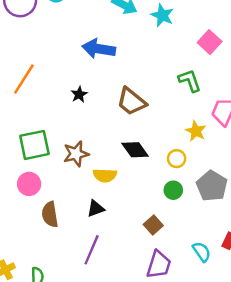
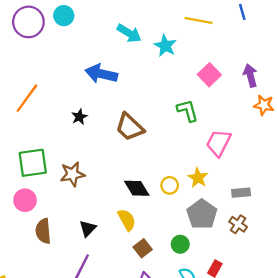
yellow star: (196, 131) -> (198, 178), moved
black diamond: (135, 150) -> (137, 188), moved
yellow semicircle: (105, 175) -> (127, 220), moved, turned -125
green circle: (173, 190) -> (180, 244), moved
black triangle: (96, 208) -> (88, 228), turned -30

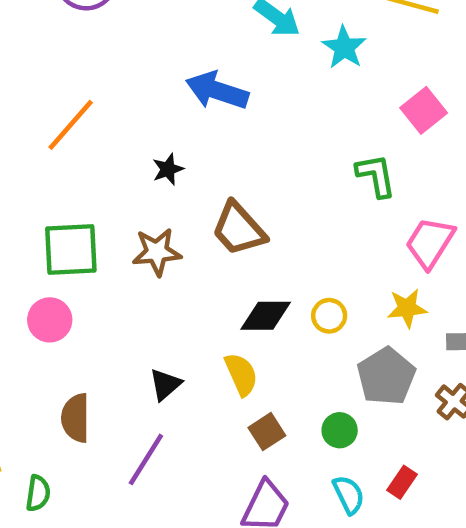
brown trapezoid: (130, 127) -> (239, 229), moved
brown star: (72, 174) -> (157, 252), moved
yellow star: (198, 178) -> (407, 308), moved, turned 30
black diamond: (137, 188) -> (266, 316), turned -64
brown semicircle: (43, 231) -> (76, 418), moved

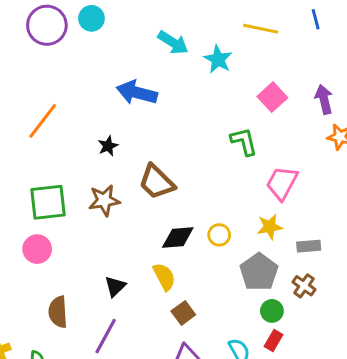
green circle: (340, 430) -> (272, 311), moved

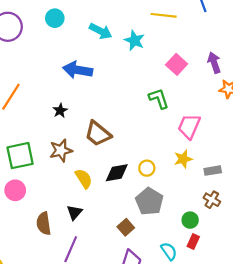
cyan circle: (91, 18) -> (55, 18), moved
gray pentagon: (259, 272) -> (149, 201), moved
yellow semicircle: (164, 277) -> (84, 179), moved
brown semicircle: (58, 312) -> (44, 223), moved

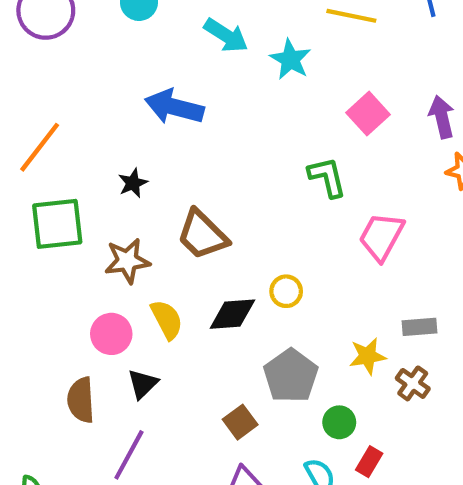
green square: (20, 156) -> (57, 224), moved
yellow star: (183, 159) -> (368, 356), moved
yellow circle: (147, 168) -> (286, 291), moved
pink circle: (15, 190) -> (111, 334), moved
green circle: (190, 220) -> (339, 422), moved

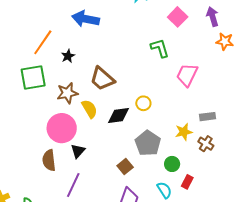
orange line: (40, 147) -> (43, 42), moved
yellow semicircle: (167, 320) -> (89, 109), moved
pink circle: (111, 334) -> (62, 128), size x1.5

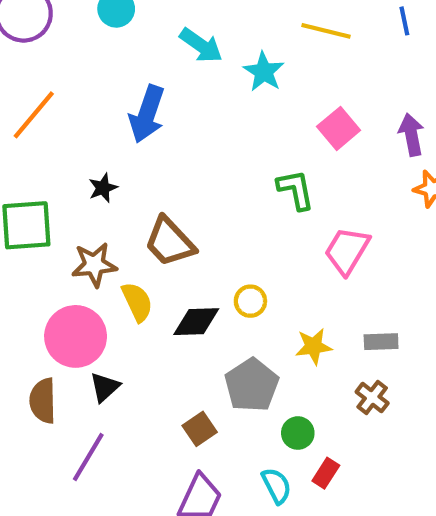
blue arrow: (86, 19) -> (147, 114), turned -88
orange line: (43, 42) -> (34, 115), moved
yellow star: (184, 132) -> (314, 346), moved

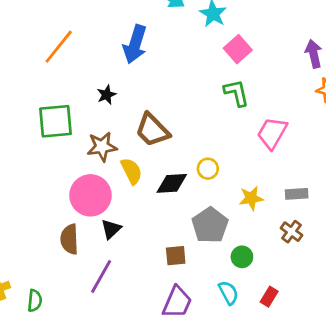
pink square: (339, 128) -> (238, 49), moved
brown square: (200, 429) -> (176, 256), turned 30
red rectangle: (326, 473) -> (269, 297), moved

